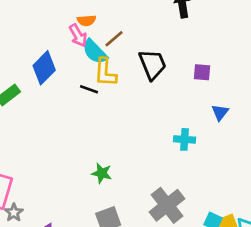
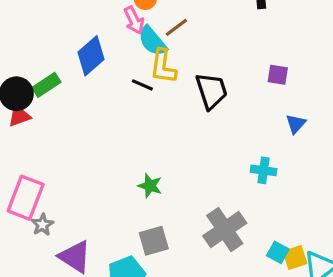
black trapezoid: (153, 64) -> (211, 91), moved
cyan cross: (185, 139) -> (264, 170), moved

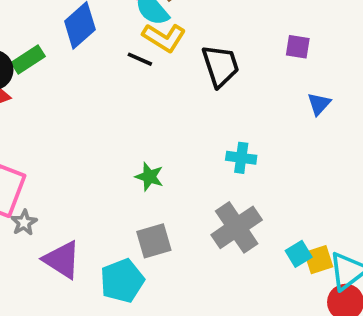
yellow L-shape: (163, 66) -> (164, 38), turned -66
cyan cross: (264, 170) -> (241, 158), moved
cyan square: (278, 252) -> (299, 254), turned 30

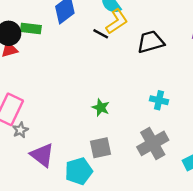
yellow L-shape: (164, 38) -> (117, 21), turned -70
green rectangle: (28, 59) -> (31, 28), turned 36
black trapezoid: (221, 66) -> (151, 42), turned -92

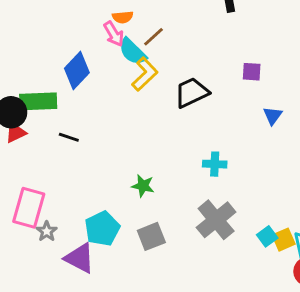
green rectangle: (31, 28) -> (38, 101), size x1.4
black line: (101, 34) -> (69, 137), moved
cyan pentagon: (79, 171) -> (102, 229), moved

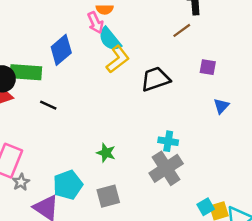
brown line: (154, 37) -> (182, 30), moved
gray cross: (216, 220) -> (166, 168), moved

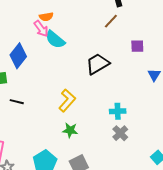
yellow L-shape: (118, 59) -> (67, 100), moved
gray cross: (166, 168) -> (120, 133), size x0.6

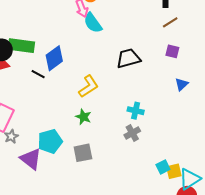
brown line: (111, 21) -> (170, 22), moved
blue diamond: (18, 56) -> (54, 58), moved

